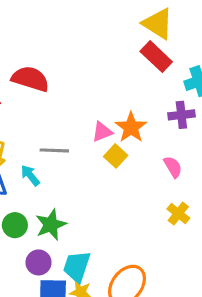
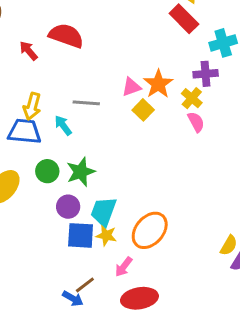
yellow cross: (178, 214) -> (192, 98), moved

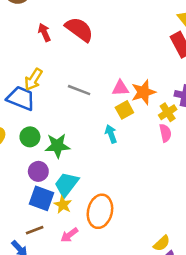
cyan arrow: (63, 125) -> (111, 134), moved
orange ellipse: (150, 230) -> (100, 211), turned -44
brown line: (85, 285) -> (35, 230), moved

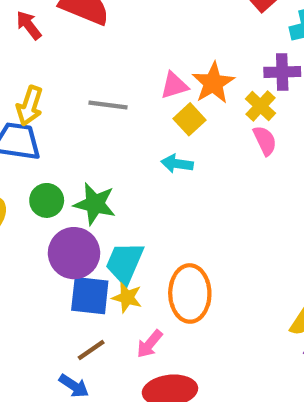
cyan arrow: (111, 134) -> (177, 164), turned -48
green star: (57, 146) -> (95, 204), turned 30
purple circle: (38, 171) -> (74, 253), size x1.5

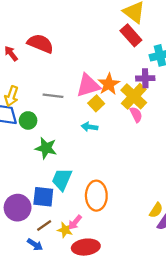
pink triangle: (174, 85) -> (88, 85), size x1.6
yellow cross: (260, 106) -> (134, 96), size x1.6
green circle: (47, 200) -> (28, 120), moved
purple circle: (74, 253) -> (18, 208), moved
yellow star: (127, 298) -> (65, 230), moved

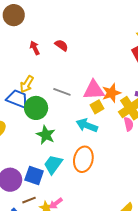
red semicircle: (40, 44) -> (62, 45), size x0.6
green circle: (28, 120) -> (36, 108), size x1.5
cyan arrow: (90, 127) -> (87, 125), size x1.5
orange ellipse: (96, 196) -> (83, 159), moved

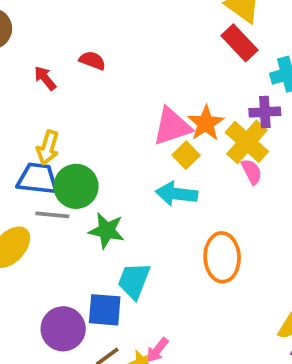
gray line: (62, 92) -> (52, 215), moved
orange ellipse: (83, 159) -> (222, 257), moved

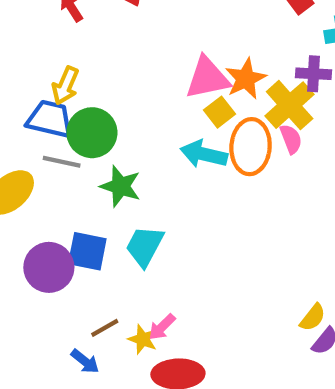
orange ellipse: (222, 257) -> (251, 147), moved
blue square: (105, 310) -> (87, 251), moved
purple circle: (63, 329) -> (49, 267), moved

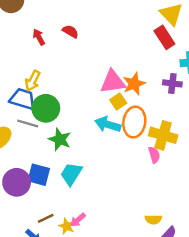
yellow cross: (290, 105) -> (163, 135), moved, turned -36
pink semicircle: (291, 139) -> (154, 155), moved
yellow semicircle: (313, 317) -> (153, 219), moved, turned 49

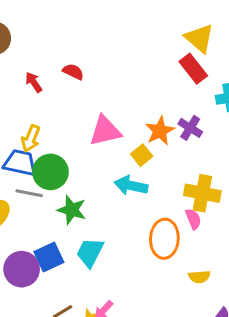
pink triangle: (113, 82) -> (105, 131), moved
purple cross: (172, 83) -> (190, 128), moved, turned 30
orange ellipse: (134, 122) -> (164, 239), moved
blue square: (39, 175) -> (49, 257), turned -35
yellow semicircle: (153, 219) -> (199, 277), moved

